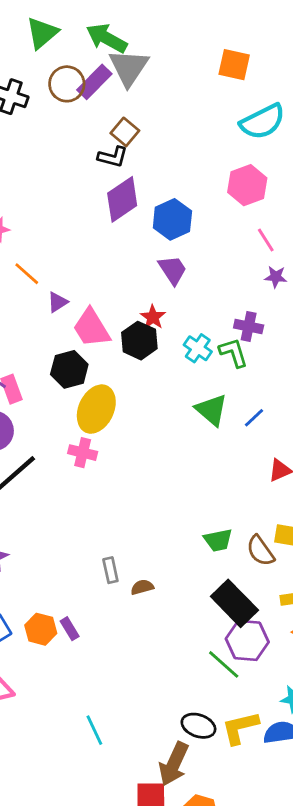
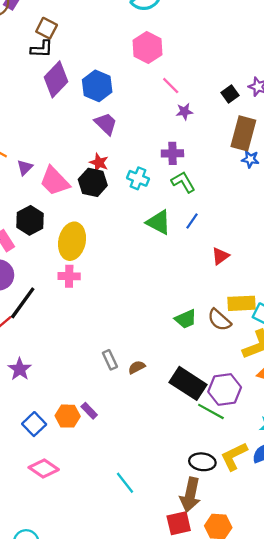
green L-shape: (233, 353) -> (183, 182), moved
black hexagon: (69, 369) -> (30, 220), moved
black rectangle: (234, 603) -> (188, 383), moved

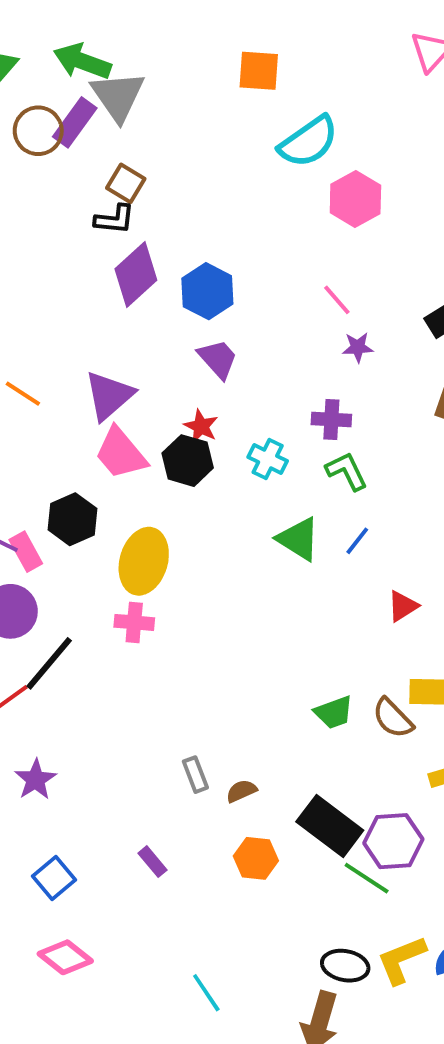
pink hexagon: (148, 47) -> (355, 199), moved
purple triangle: (25, 167) -> (109, 396), moved, size x1.8
orange hexagon: (68, 416) -> (256, 858), moved

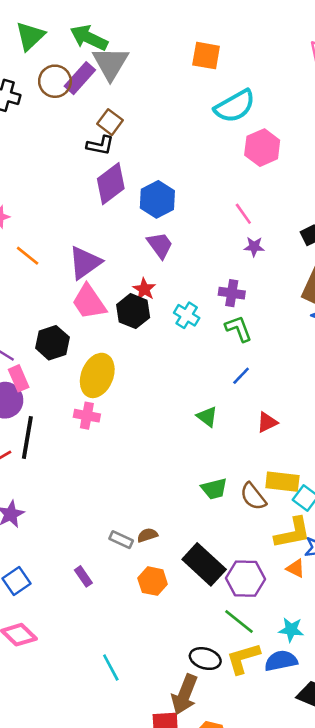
green triangle: (298, 539) -> (207, 417), moved, size x0.7
pink rectangle: (26, 552) -> (19, 378), moved
black line: (49, 663) -> (27, 437), turned -36
gray rectangle: (195, 775) -> (121, 540), moved, turned -50
green line: (367, 878) -> (239, 622), moved

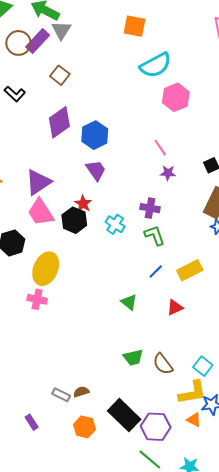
gray triangle: (110, 63) -> (61, 30), size x0.7
black L-shape: (100, 145) -> (15, 94), moved, turned 30
yellow rectangle: (282, 482) -> (190, 270), moved, turned -35

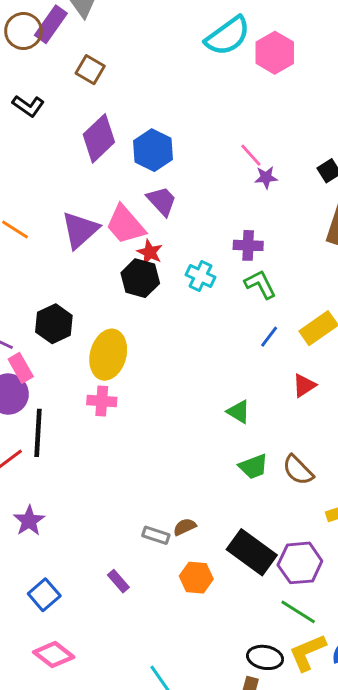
pink hexagon: (176, 97) -> (275, 53), moved
purple star: (168, 173) -> (266, 177), moved
pink trapezoid: (41, 212) -> (125, 225), moved
green triangle: (129, 302) -> (238, 412), moved

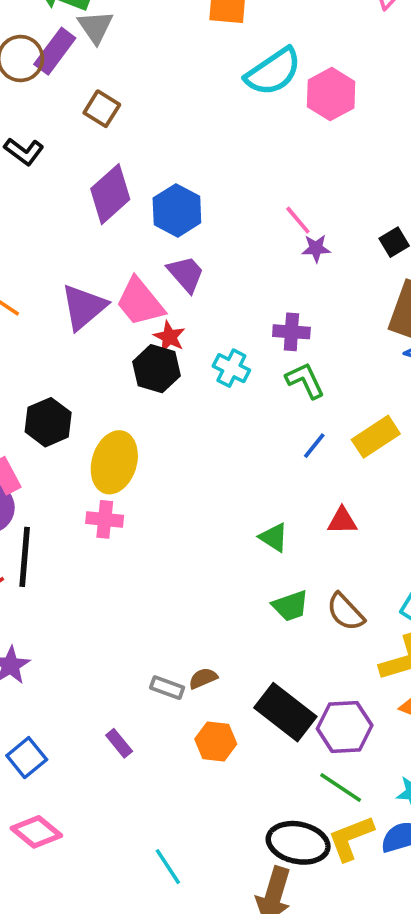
red triangle: (304, 385) -> (342, 521), moved, turned 30
black ellipse: (265, 657) -> (298, 843), size x1.4

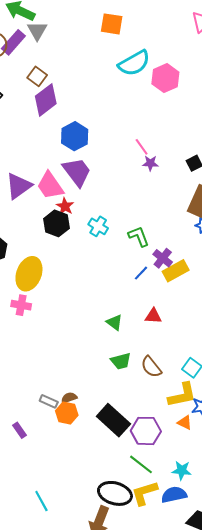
purple diamond: (110, 194) -> (46, 100), moved
purple trapezoid: (186, 274) -> (77, 172), size x1.4
purple cross: (291, 332) -> (163, 258), moved, turned 30
orange hexagon: (216, 742) -> (67, 413), moved

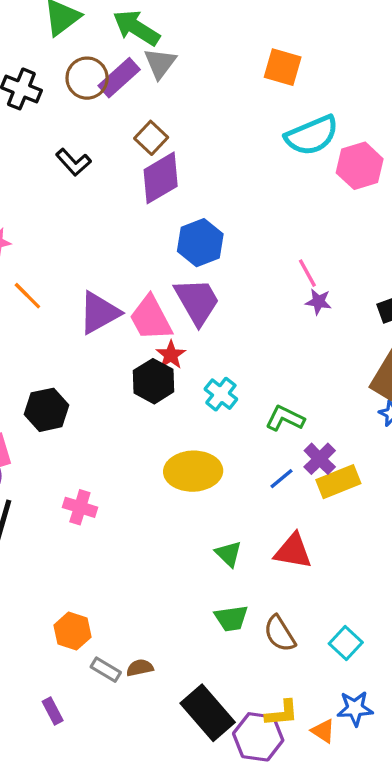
green L-shape: (139, 236) -> (285, 418), turned -50
yellow ellipse: (29, 274) -> (193, 471), moved, turned 60
red triangle: (153, 316) -> (293, 551), size x1.4
yellow L-shape: (182, 395) -> (282, 713), moved, size x0.7
orange hexagon: (67, 413) -> (72, 631), moved

